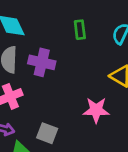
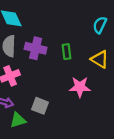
green rectangle: (80, 30) -> (67, 52), moved

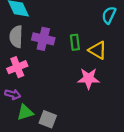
yellow triangle: (100, 59) -> (98, 50), moved
gray square: (40, 106) -> (48, 119), moved

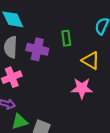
green rectangle: (75, 42) -> (66, 38), moved

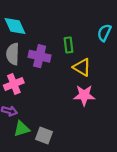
yellow triangle: (91, 60) -> (82, 67), moved

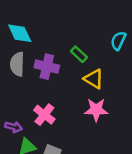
green rectangle: (69, 45) -> (79, 54), turned -40
pink cross: (14, 84) -> (44, 115), moved, turned -30

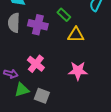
yellow triangle: (94, 79) -> (76, 35), turned -30
pink star: (96, 110) -> (78, 71), moved

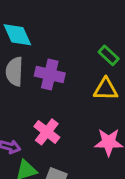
green rectangle: (64, 15) -> (109, 55), moved

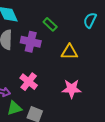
green rectangle: (109, 55) -> (50, 24), moved

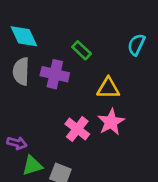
pink cross: (29, 82) -> (77, 129), moved
pink star: (72, 89) -> (111, 122), moved, turned -30

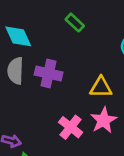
green rectangle: (82, 50) -> (75, 23), moved

